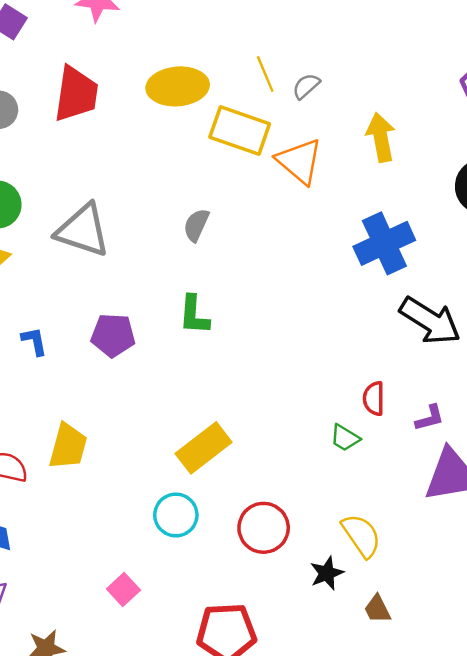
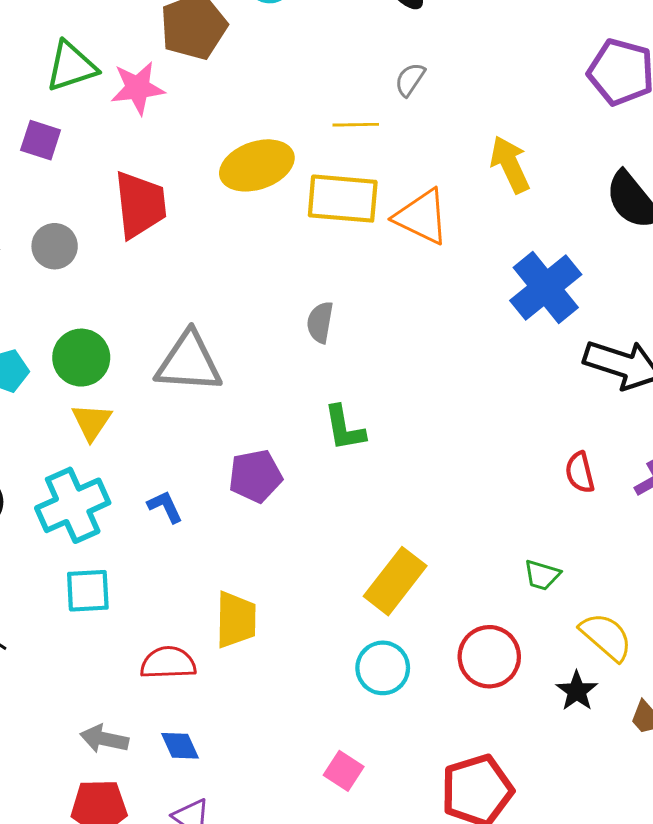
yellow line: (265, 74) -> (356, 125), turned -54
gray semicircle: (306, 86) -> (410, 79), moved
green trapezoid: (345, 438) -> (542, 575), moved

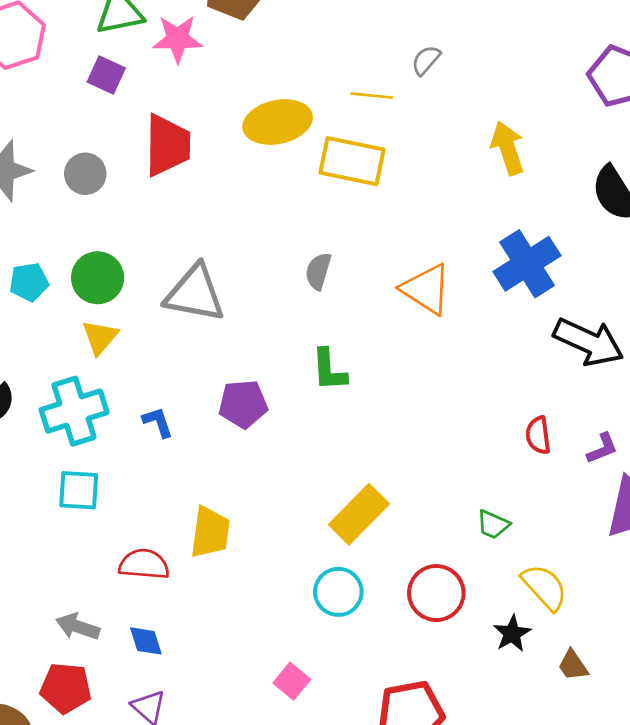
purple square: (41, 140) -> (106, 75), moved
orange triangle: (422, 217) -> (426, 289), moved

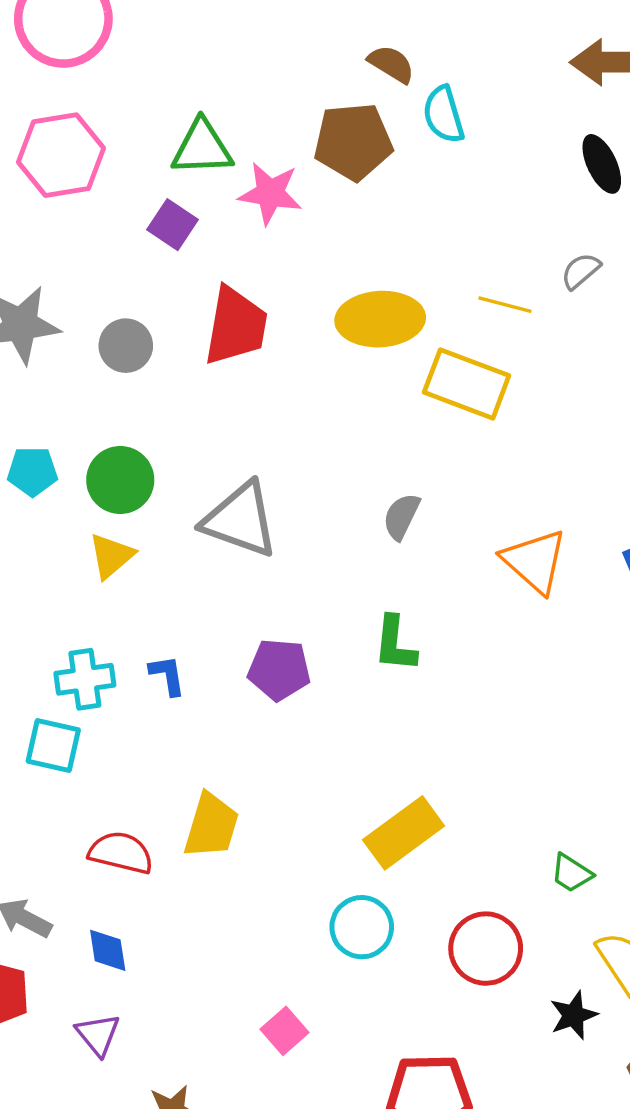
cyan cross: (74, 411) -> (85, 679), moved, size x0.7

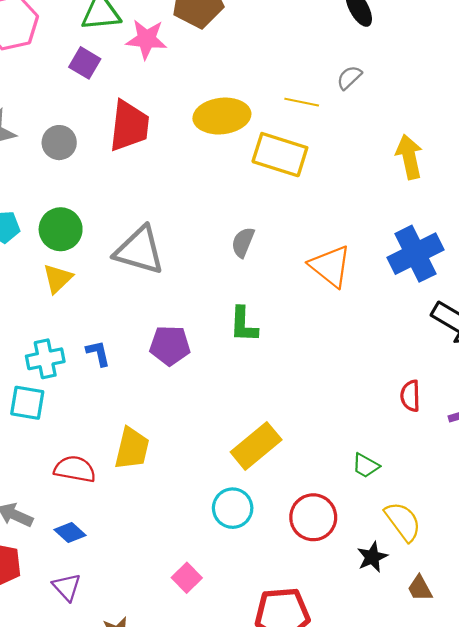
blue diamond: (108, 950) -> (70, 532), turned -36

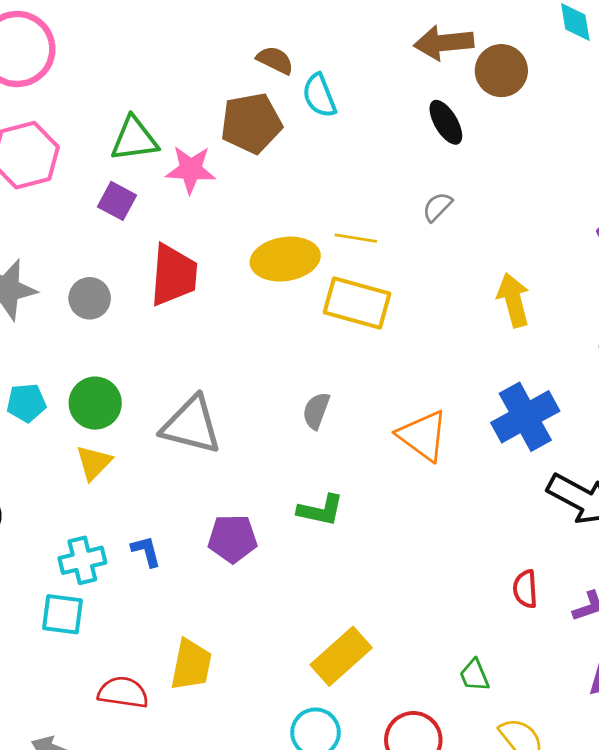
yellow line: (302, 102) -> (356, 238), moved
green L-shape: (244, 325) -> (321, 510), turned -78
green trapezoid: (366, 466) -> (474, 675), turned 40

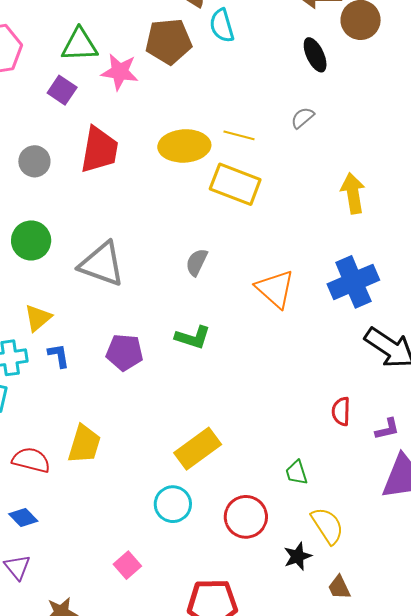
yellow triangle: (94, 463) -> (38, 318), moved

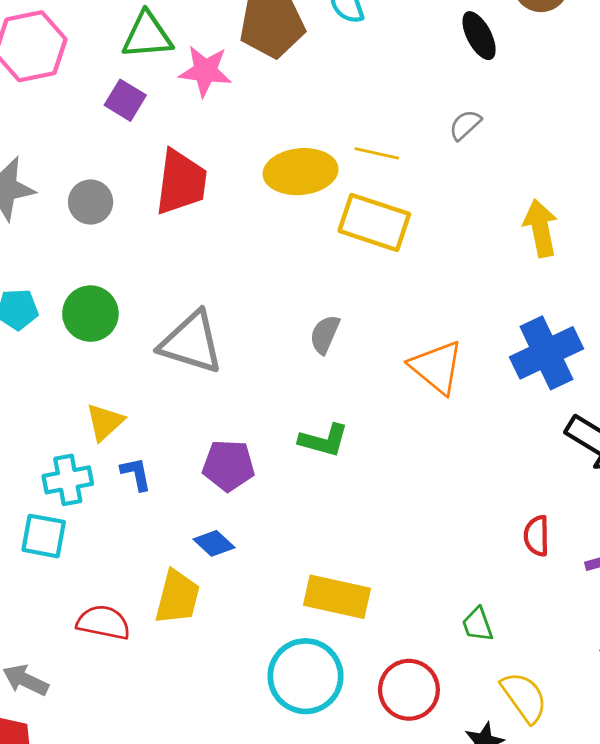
yellow rectangle: (198, 449) -> (337, 597), turned 51
cyan circle: (173, 504) -> (305, 676), size x1.4
blue diamond: (23, 518) -> (214, 543), moved

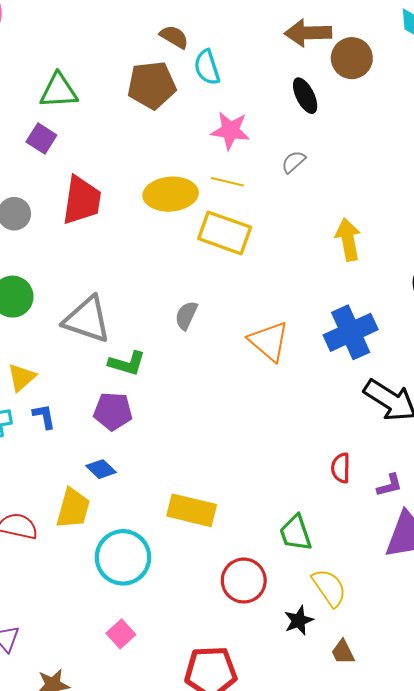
pink star: (205, 71) -> (230, 130), moved
green L-shape: (324, 440) -> (127, 363), moved
green trapezoid: (478, 624) -> (296, 533), size x1.4
cyan circle: (305, 676) -> (123, 557), moved

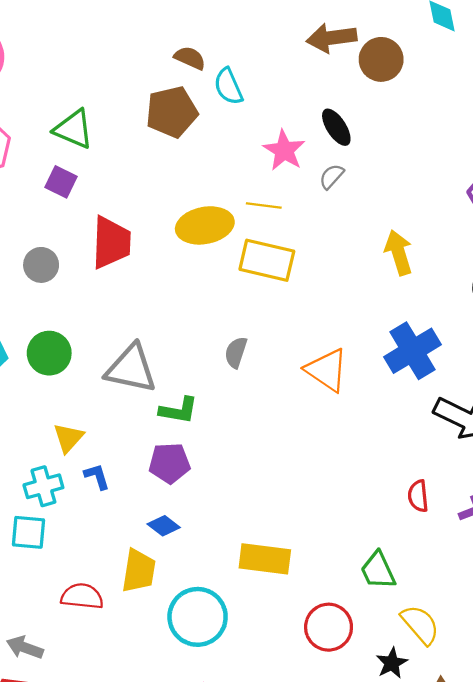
green triangle: (59, 91) -> (74, 129), turned 33
black ellipse: (305, 96) -> (336, 127), moved
pink star: (230, 130) -> (284, 150), moved, turned 30

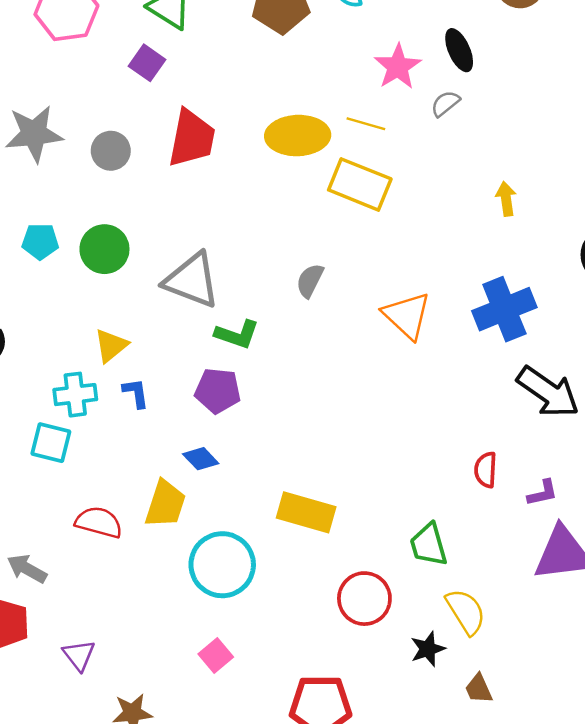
yellow arrow: (399, 253) -> (506, 199), size x0.7

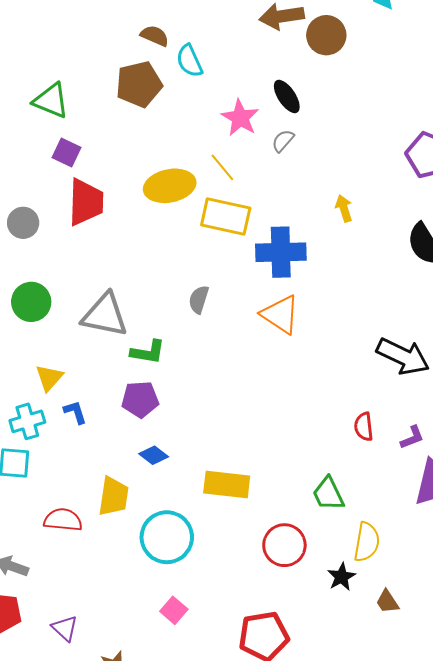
purple square: (147, 63) -> (66, 152), moved
yellow line: (366, 124) -> (222, 167), turned 44
blue cross: (504, 309) -> (281, 252), moved, turned 30
blue diamond: (201, 459) -> (154, 455), moved
yellow semicircle: (466, 612) -> (367, 542), turned 51

